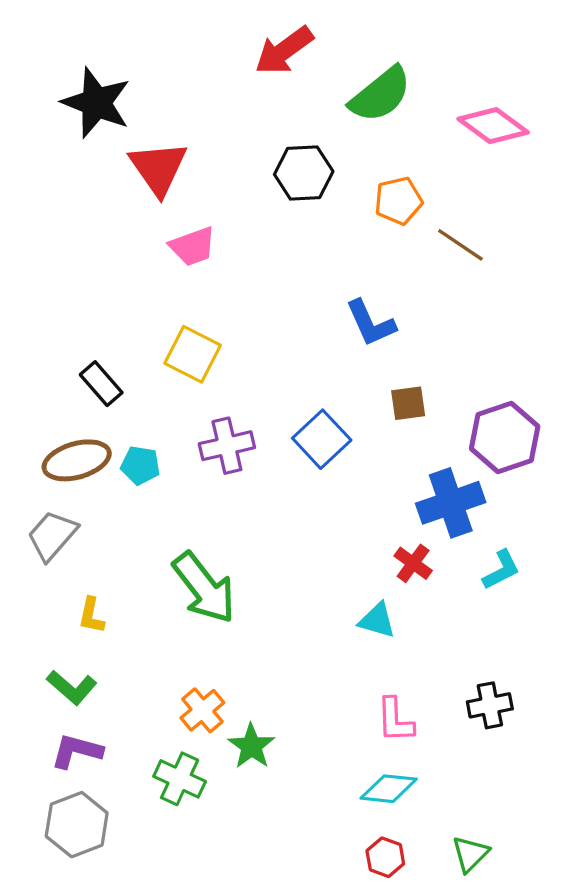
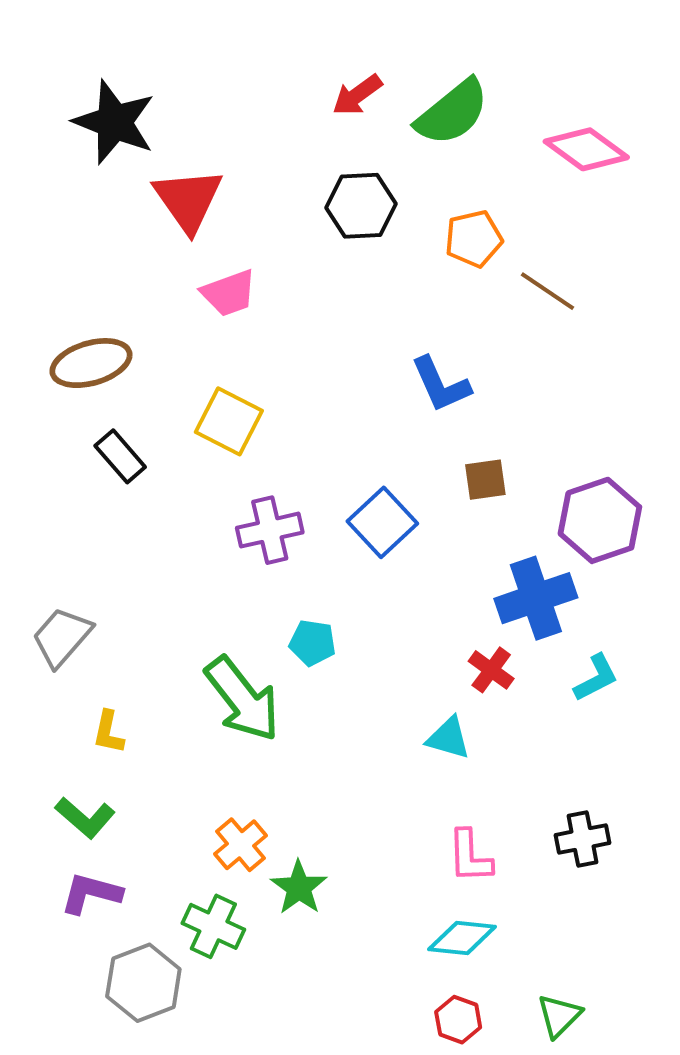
red arrow: (284, 50) -> (357, 95), moved, size x0.7
brown ellipse: (77, 460) -> (91, 363), moved
cyan pentagon: (140, 465) -> (312, 643), moved
gray hexagon: (77, 825) -> (143, 983), moved

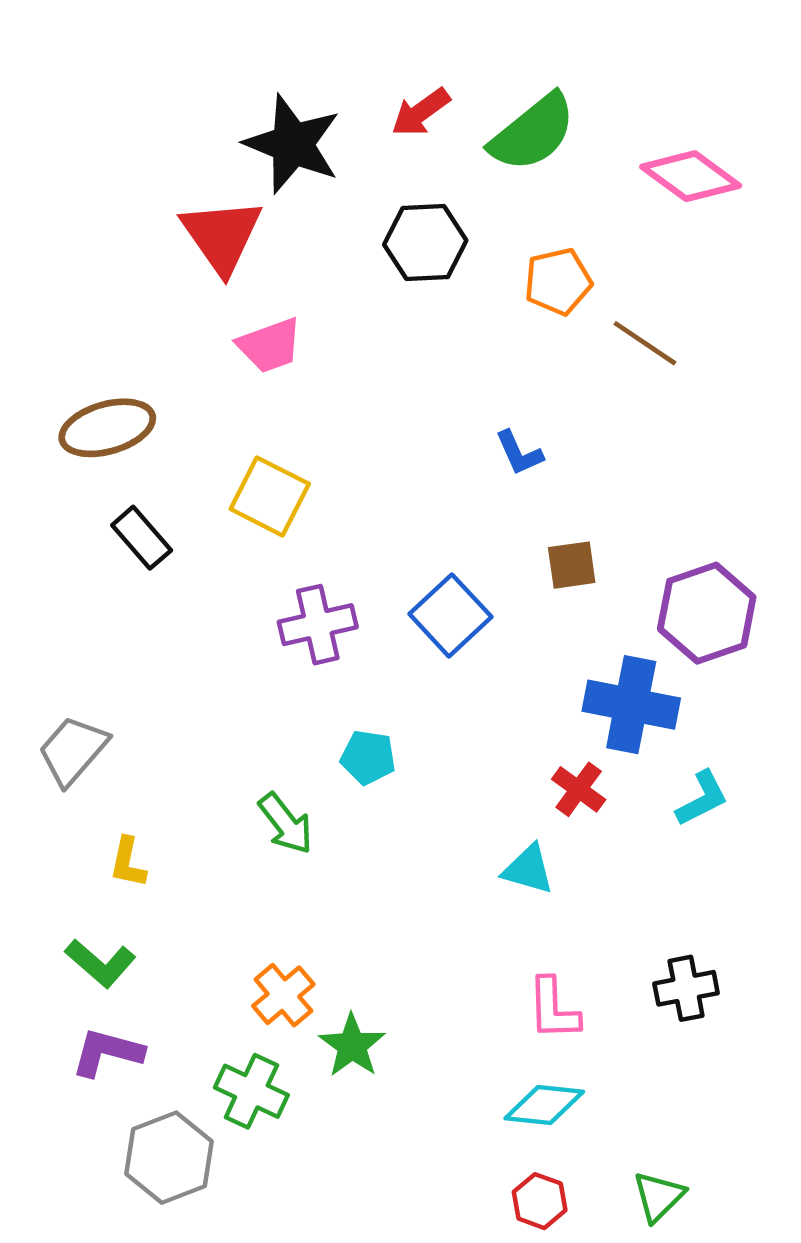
black star: (114, 122) -> (293, 144), moved
blue L-shape: (441, 384) -> (519, 453), size x0.7
blue cross: (536, 598) -> (631, 705), turned 30
green arrow: (243, 699) -> (286, 824), size x0.6

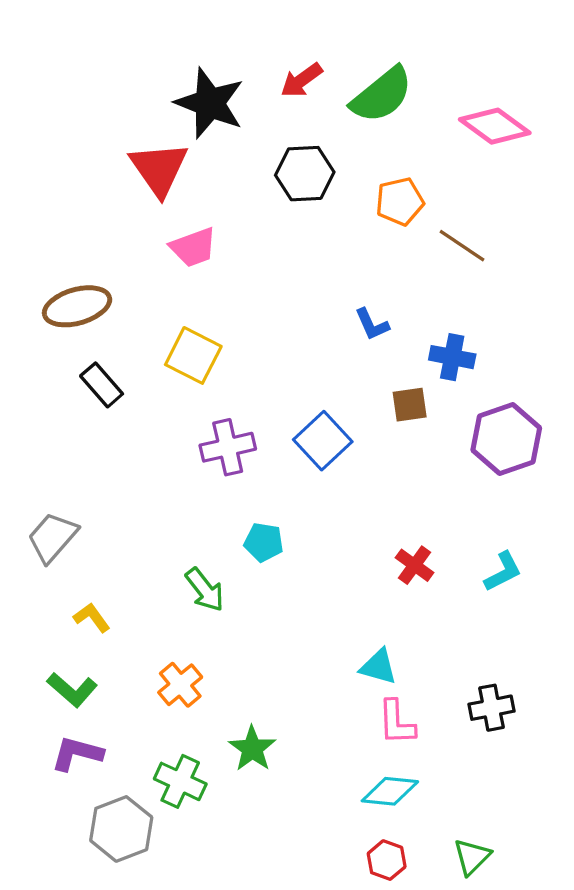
blue cross: (631, 705) -> (452, 357), moved, size x0.7
yellow L-shape: (128, 862) -> (92, 618), turned 132
cyan triangle: (528, 869) -> (378, 667), moved
orange cross: (283, 995) -> (180, 685), moved

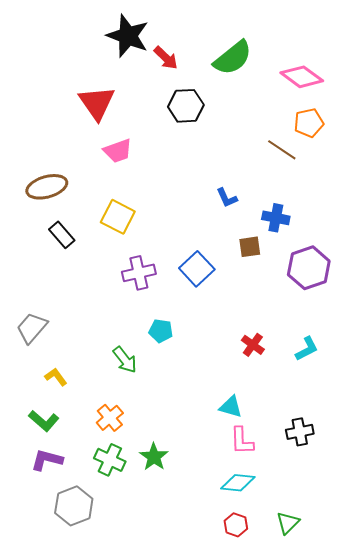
red arrow: (301, 80) -> (166, 58), moved, turned -100
black star: (210, 103) -> (128, 36), moved
orange pentagon: (400, 201) -> (309, 123), moved
green cross: (180, 781) -> (110, 460), moved

